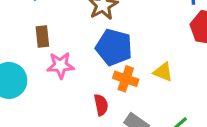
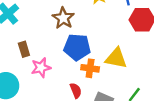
yellow triangle: (163, 72) -> (116, 58), size x1.5

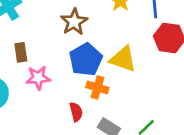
blue pentagon: (77, 47) -> (86, 60), turned 30
yellow triangle: (116, 58) -> (123, 59), moved

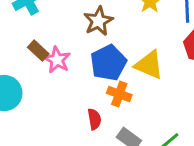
brown rectangle: (21, 52) -> (38, 51), turned -42
pink star: (38, 78) -> (57, 60), moved, turned 30

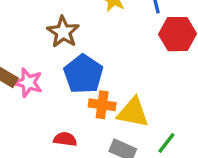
yellow triangle: (149, 65) -> (133, 112), moved
red semicircle: (94, 119) -> (65, 139), moved, turned -60

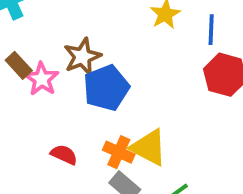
brown star: (63, 32) -> (82, 57), moved
orange cross: (102, 105) -> (119, 152), moved

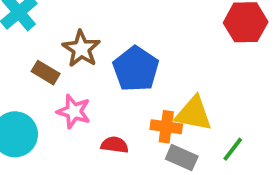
brown star: (82, 57) -> (81, 49), moved
pink star: (42, 79) -> (74, 111), moved

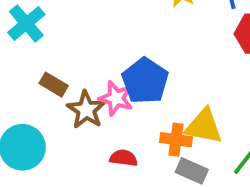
brown star: (81, 49) -> (86, 110), moved
pink star: (74, 111) -> (116, 98), moved

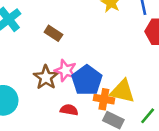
blue pentagon: (145, 81) -> (87, 80), moved
brown rectangle: (54, 85) -> (53, 33), moved

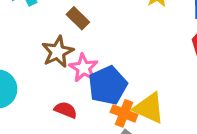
brown star: (46, 77) -> (58, 52), moved
red semicircle: (69, 110) -> (66, 110), moved

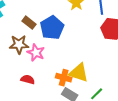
brown star: (58, 52) -> (19, 44), turned 30
blue pentagon: (108, 85) -> (52, 28), moved

